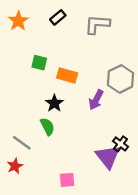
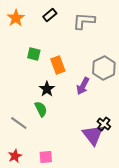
orange rectangle: (67, 75) -> (58, 65), turned 54
red star: (15, 166) -> (15, 156), moved
pink square: (67, 180) -> (46, 157), moved

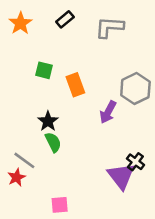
black star: (47, 89) -> (48, 121), moved
red star: (15, 156) -> (17, 177), moved

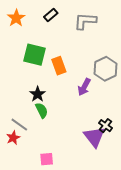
green square: (44, 70) -> (34, 55), size x1.6

